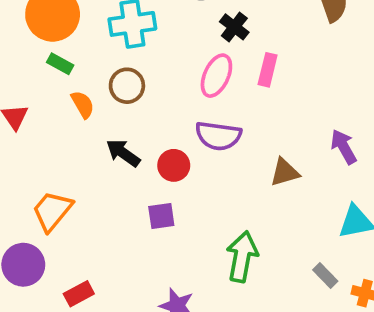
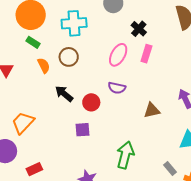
black cross: (234, 27) -> (139, 29), moved
purple semicircle: (218, 136) -> (117, 88), size x0.7

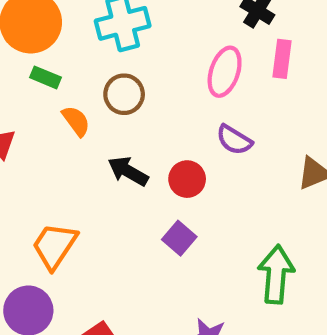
purple semicircle: (117, 88) -> (234, 140), turned 30
purple square: (83, 130) -> (179, 238), turned -35

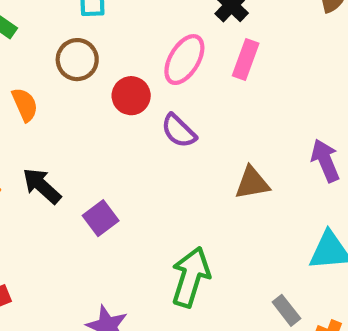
orange semicircle: (76, 121) -> (25, 105), moved
black arrow: (128, 171) -> (42, 186), moved
red circle: (187, 179) -> (131, 96), moved

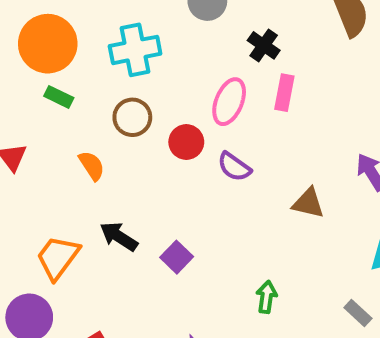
brown triangle: (252, 183) -> (308, 203), turned 32
green arrow: (191, 277) -> (267, 297), size x0.6

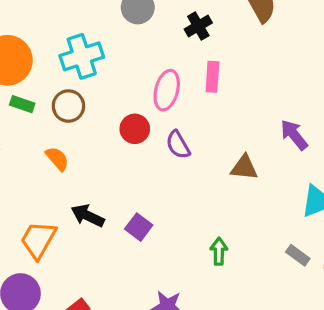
black cross: (264, 45) -> (198, 26), moved, turned 32
brown circle: (132, 117) -> (68, 106), moved
purple semicircle: (234, 167) -> (178, 145), turned 32

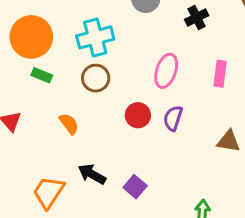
pink rectangle: (212, 77) -> (220, 74), moved
brown circle: (68, 106) -> (96, 78), moved
red circle: (135, 129) -> (138, 115), moved
purple semicircle: (178, 145) -> (173, 118), turned 45

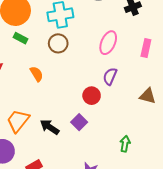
red circle: (138, 115) -> (92, 96), moved
black arrow: (92, 174) -> (50, 127), moved

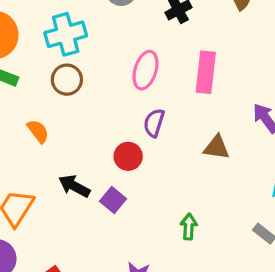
pink rectangle: (146, 48) -> (206, 72), size x1.4
black arrow: (50, 127) -> (74, 186), moved

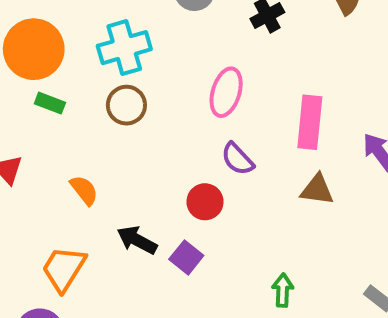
pink rectangle: (206, 72) -> (310, 122), moved
purple semicircle: (154, 123) -> (237, 159), turned -60
orange semicircle: (38, 131) -> (84, 190), moved

